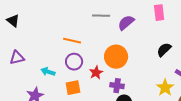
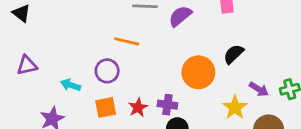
orange line: (72, 41) -> (127, 41), moved
orange circle: (116, 57) -> (198, 72), moved
red star: (96, 73) -> (138, 107), moved

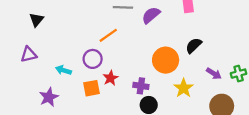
black triangle: (21, 13) -> (36, 20), moved, turned 32
orange line: (127, 41) -> (108, 35), turned -48
red star: (138, 107) -> (111, 78), moved
yellow star: (235, 107) -> (184, 88), moved

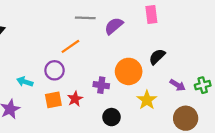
red star: (111, 78) -> (75, 99), moved
purple cross: (141, 86) -> (101, 85), moved

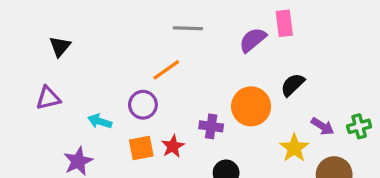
purple semicircle: (114, 26) -> (253, 40), moved
yellow star: (147, 100) -> (294, 148), moved

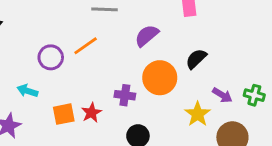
purple semicircle: (253, 40) -> (147, 36), moved
purple circle: (143, 105) -> (51, 57), moved
green cross: (359, 126) -> (254, 95), turned 30

